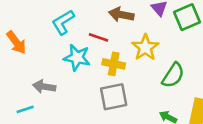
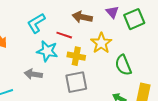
green semicircle: (173, 75) -> (123, 65), turned 125
gray arrow: (44, 87) -> (33, 74), moved

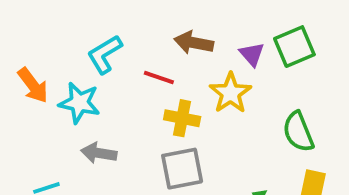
purple triangle: (112, 12) -> (252, 54), moved
cyan star: (47, 51) -> (79, 103), moved
green semicircle: (123, 65) -> (298, 132), moved

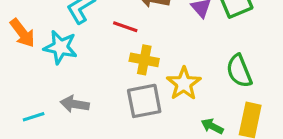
yellow star: (230, 93) -> (184, 84), moved
gray arrow: (99, 153) -> (75, 104), moved

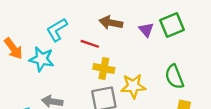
yellow star: (184, 84) -> (133, 86), turned 30

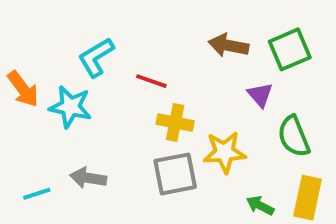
brown arrow: (111, 23) -> (228, 45), moved
purple triangle: (146, 30) -> (260, 95), moved

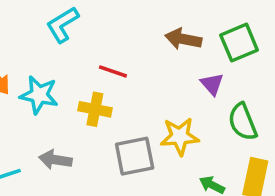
cyan L-shape: (96, 57) -> (63, 25), moved
yellow cross: (175, 123) -> (95, 109), moved

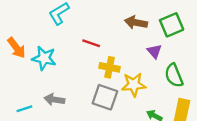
yellow cross: (95, 109) -> (110, 67), moved
gray square: (135, 156) -> (105, 97), turned 30

